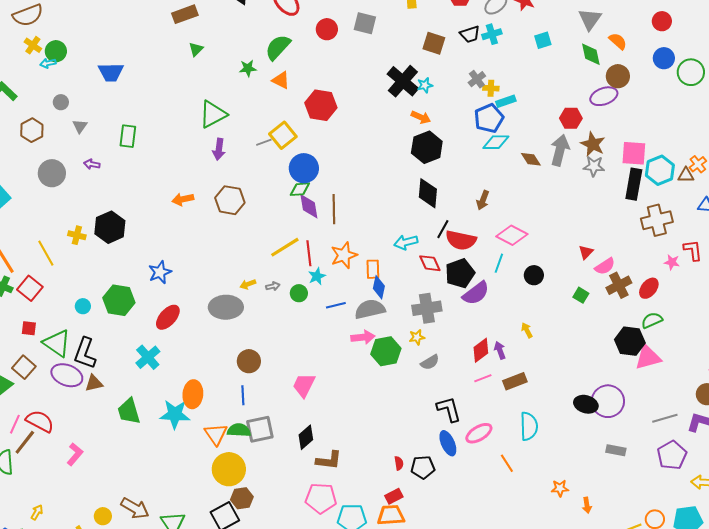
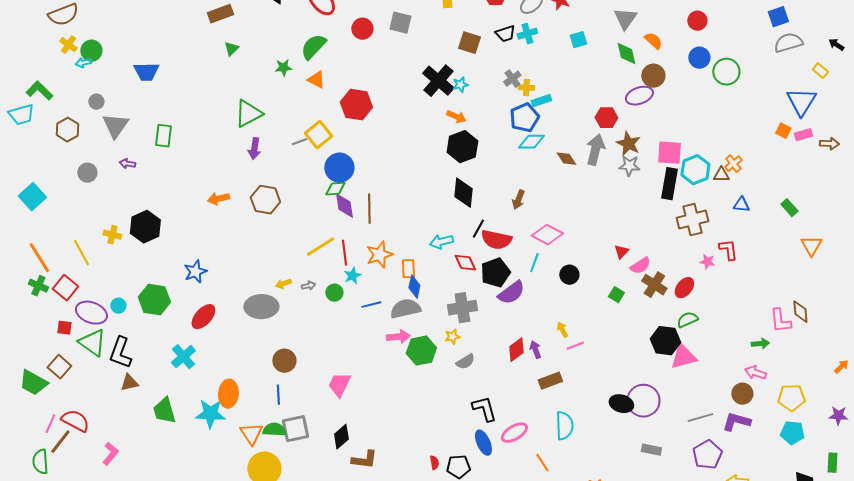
gray triangle: (80, 126) -> (115, 126), size x1.8
gray circle: (52, 173) -> (87, 173), size x0.7
brown cross: (619, 285) -> (654, 285), turned -30
purple ellipse: (67, 375) -> (91, 313), moved
pink line: (483, 378) -> (575, 346), moved

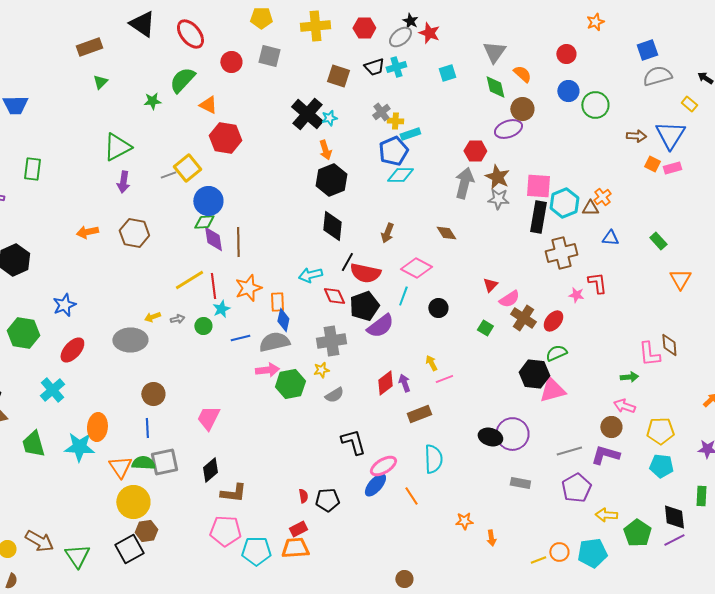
orange triangle: (316, 80) -> (208, 105), moved
orange arrow: (456, 117) -> (325, 150), turned 48
brown arrow: (829, 144) -> (636, 136), moved
brown diamond: (566, 159) -> (446, 233), moved
blue ellipse: (483, 443) -> (375, 485), moved, turned 65

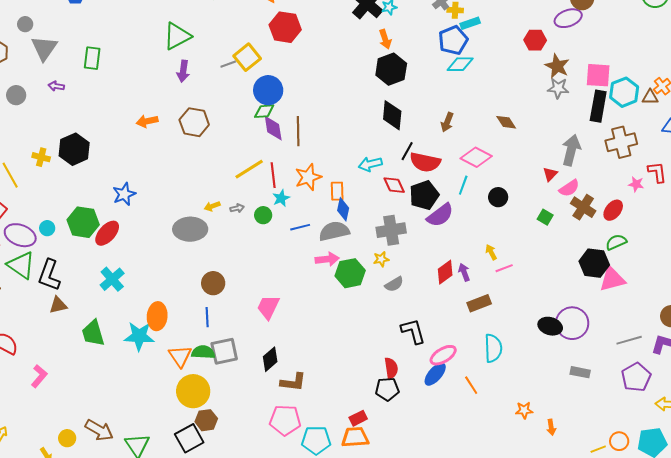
gray arrow: (464, 183) -> (571, 150), moved
red ellipse: (72, 350) -> (107, 233), moved
red semicircle: (303, 496) -> (391, 368), moved, size x1.5

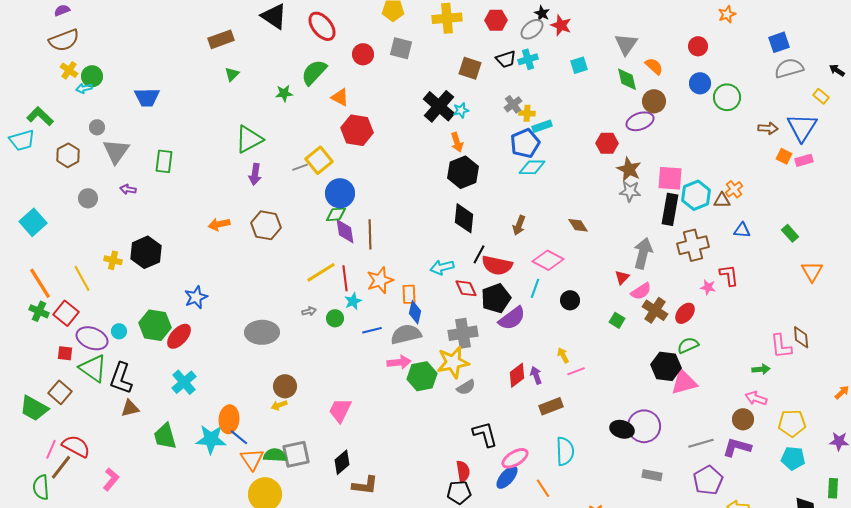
yellow arrow: (212, 206) -> (279, 405), moved
yellow star: (381, 259) -> (453, 362), size x2.0
blue line: (207, 317) -> (239, 437), moved, turned -48

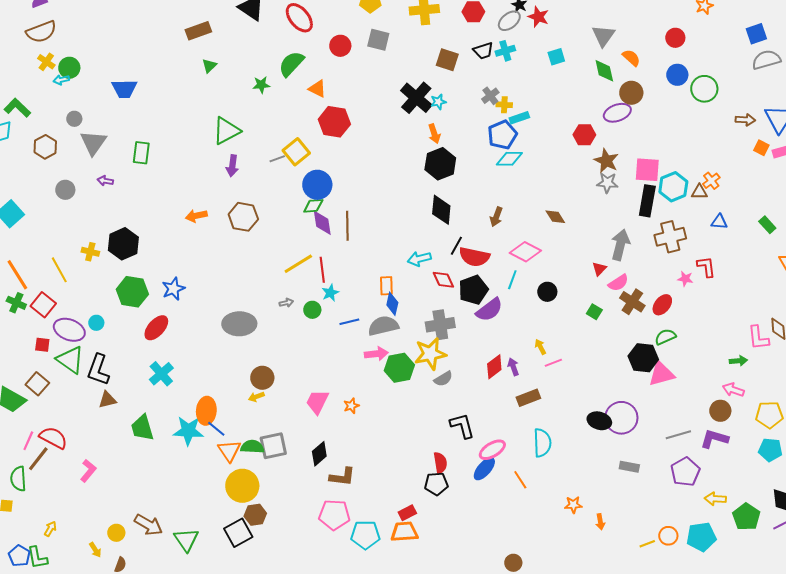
orange star: (380, 280) -> (351, 406), moved, size x0.6
green hexagon: (155, 325) -> (132, 292), moved

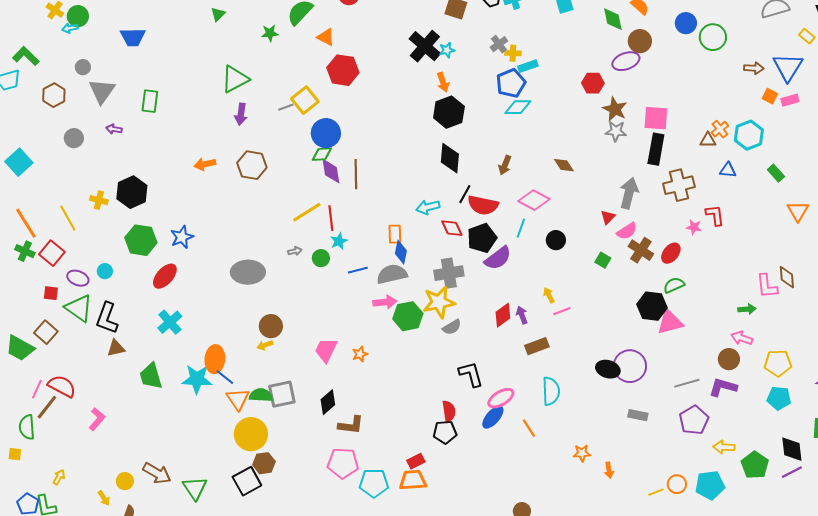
cyan hexagon: (673, 187) -> (749, 135), moved
purple ellipse: (69, 330) -> (78, 278), size x0.7

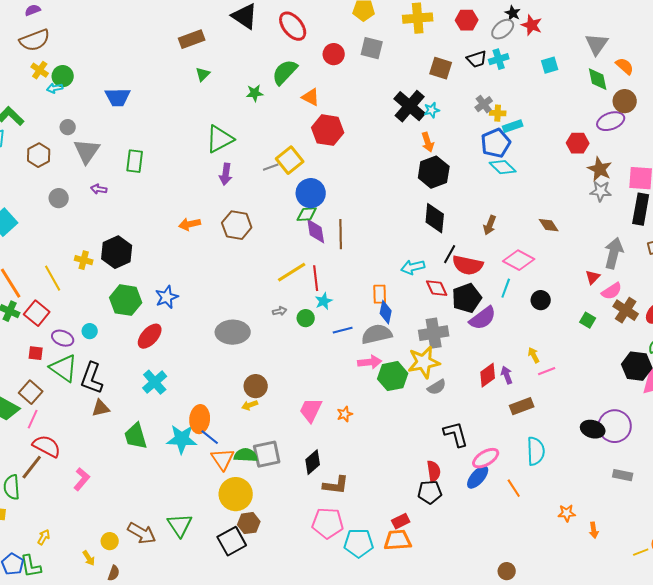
cyan diamond: (518, 107) -> (503, 167), turned 44
pink line: (37, 389) -> (33, 419), moved
green triangle: (195, 488) -> (180, 525), moved

